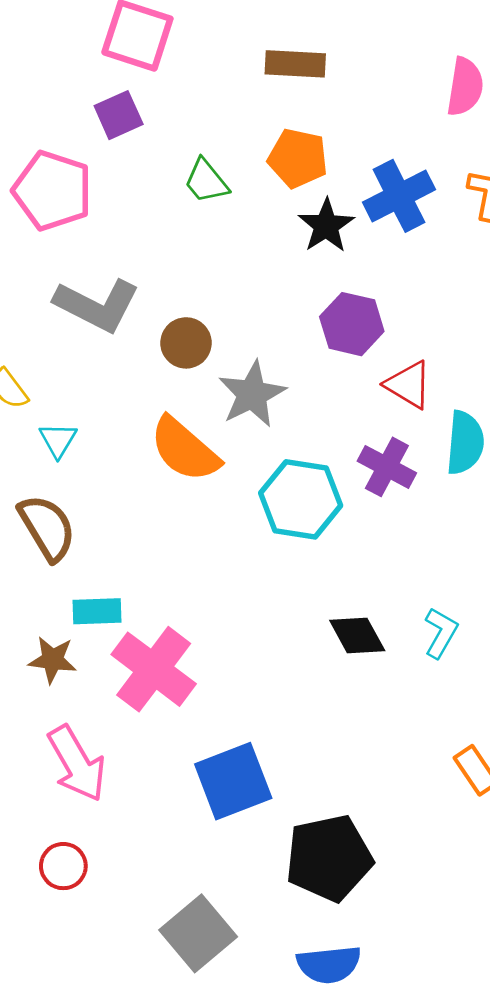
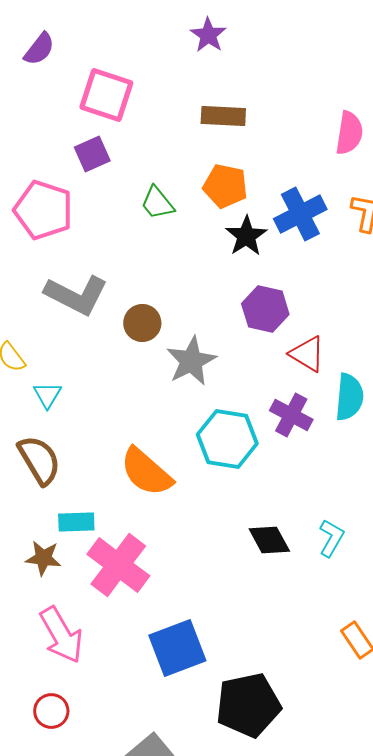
orange semicircle: (185, 449) -> (146, 472), moved

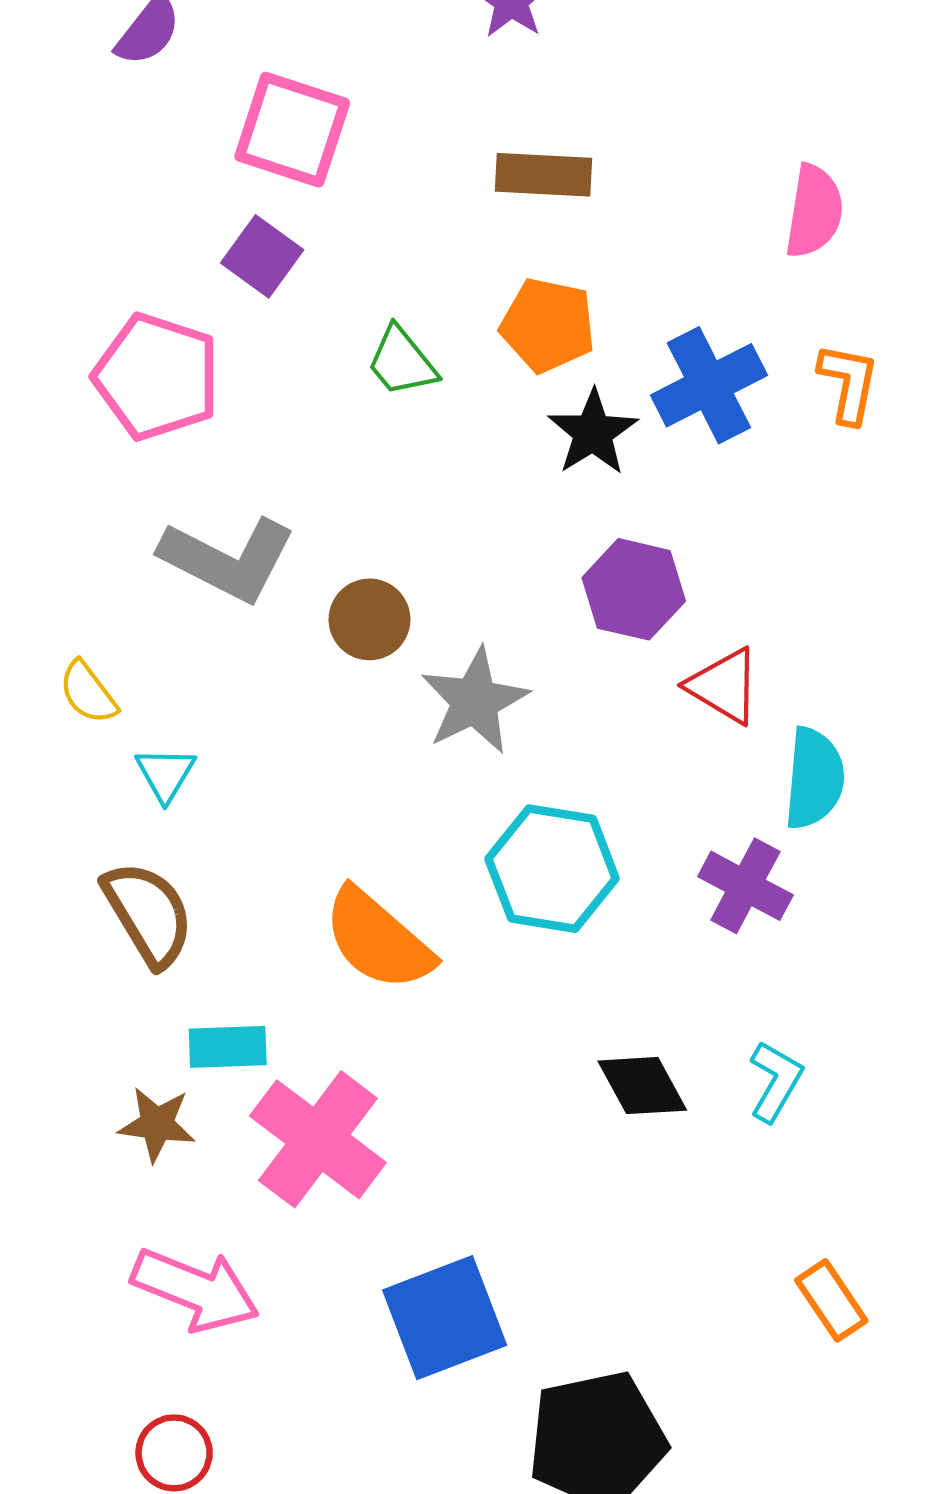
purple square: (92, 154) -> (262, 256), turned -30
purple cross: (291, 415) -> (745, 886), moved
pink arrow: (61, 635) -> (195, 1290), turned -38

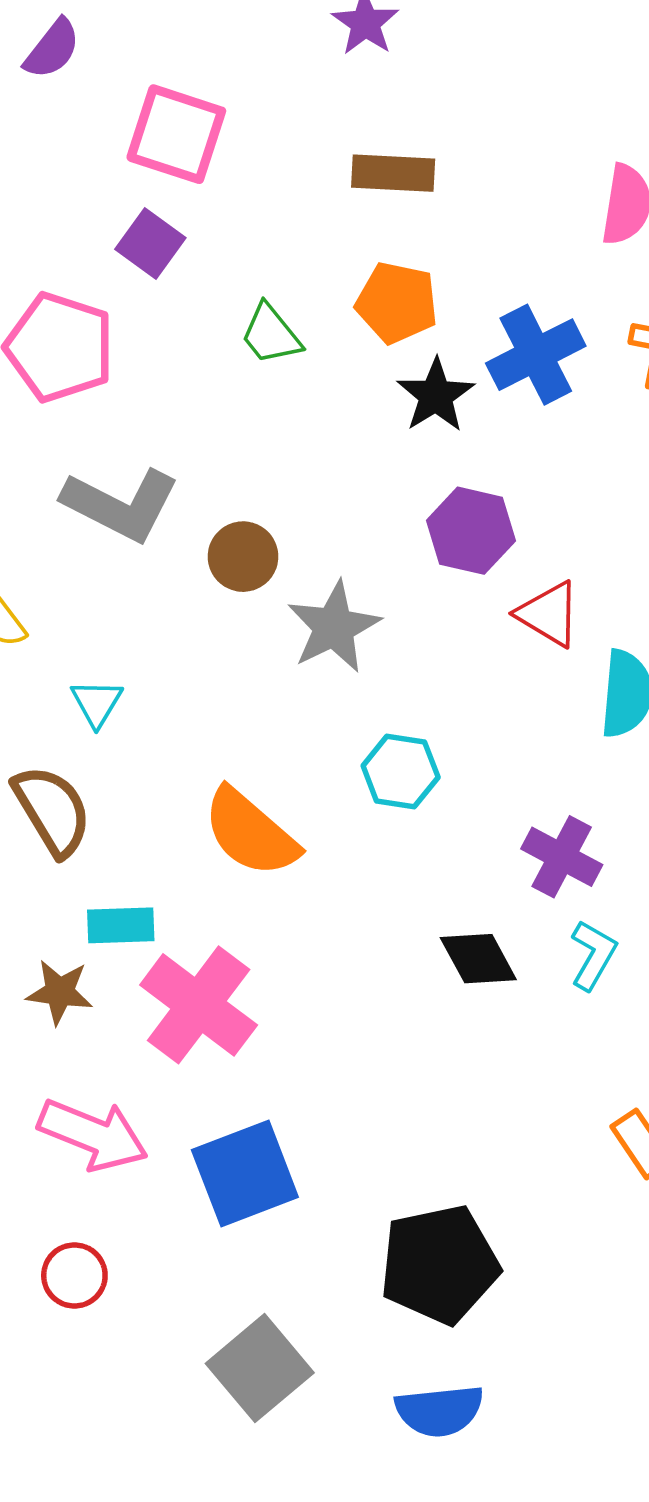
cyan triangle: (165, 774) -> (97, 703), moved
cyan hexagon: (552, 869) -> (401, 772), size x0.7
purple cross: (745, 886) -> (562, 857), moved
blue square: (445, 1318) -> (245, 1174), moved

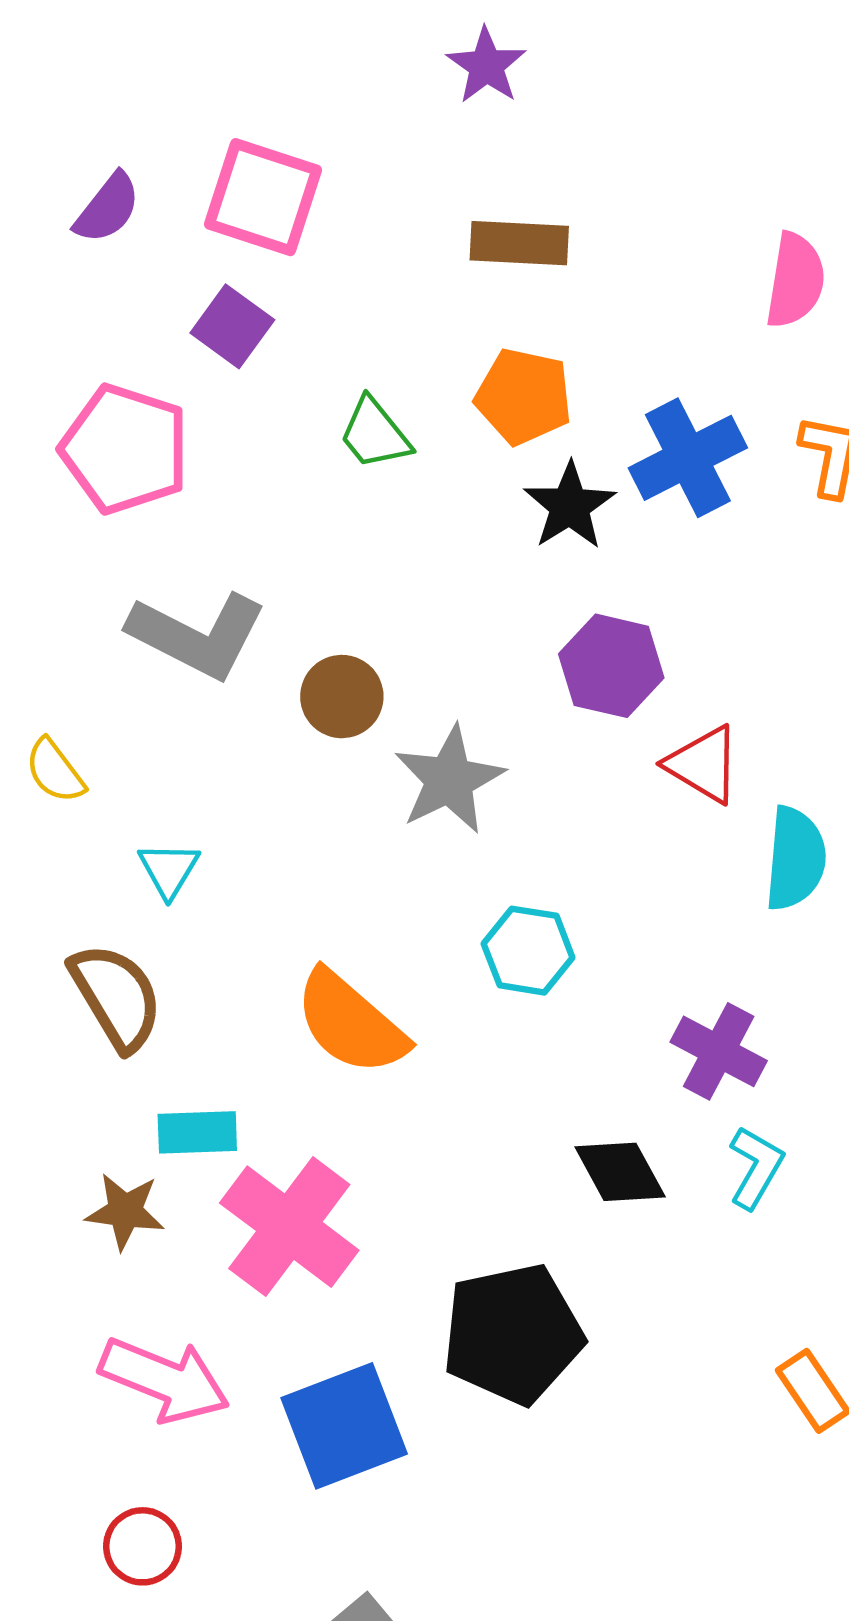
purple semicircle: (52, 49) -> (107, 208), moved
black pentagon: (439, 1264) -> (513, 1334), moved

